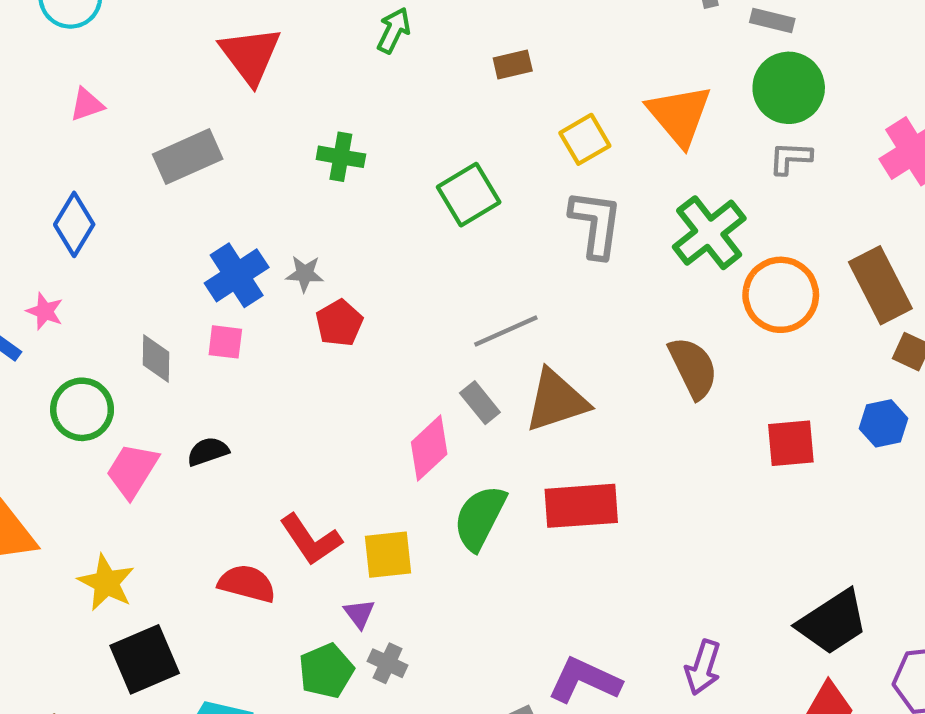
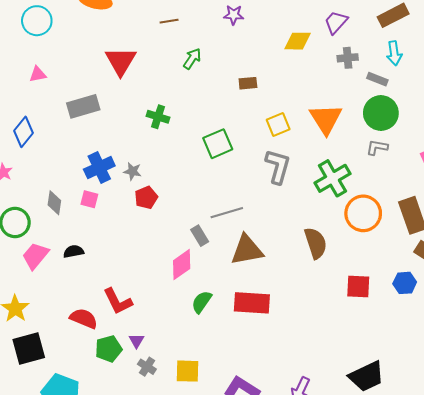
gray rectangle: (480, 403) -> (200, 236), moved
green semicircle: (480, 518) -> (202, 302), size x0.7
yellow square: (388, 555) -> (188, 371), moved
green pentagon: (326, 671) -> (109, 349), moved

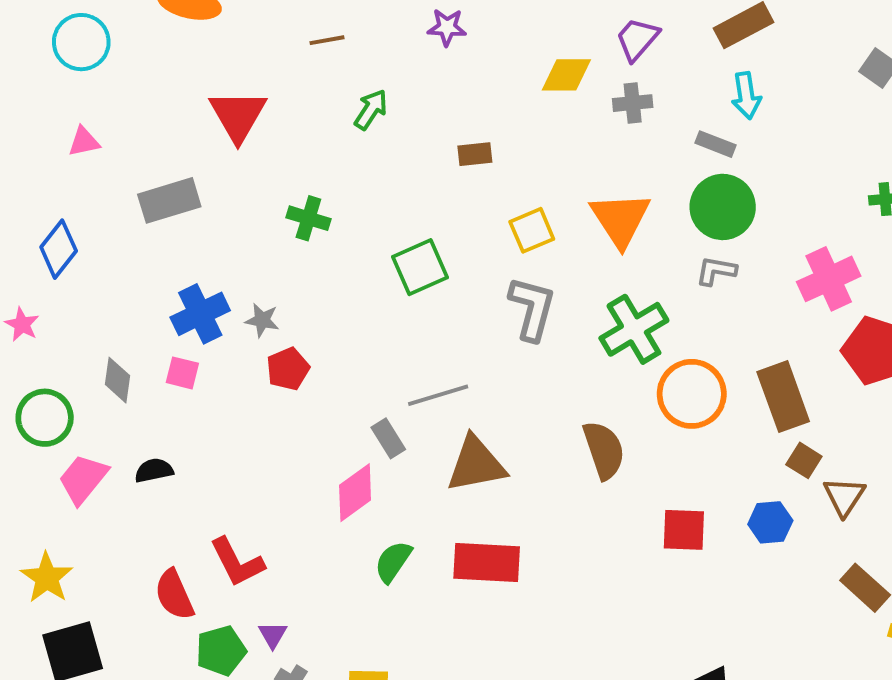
gray cross: (348, 58) -> (633, 103), moved
red semicircle: (84, 318) -> (174, 595), turned -136

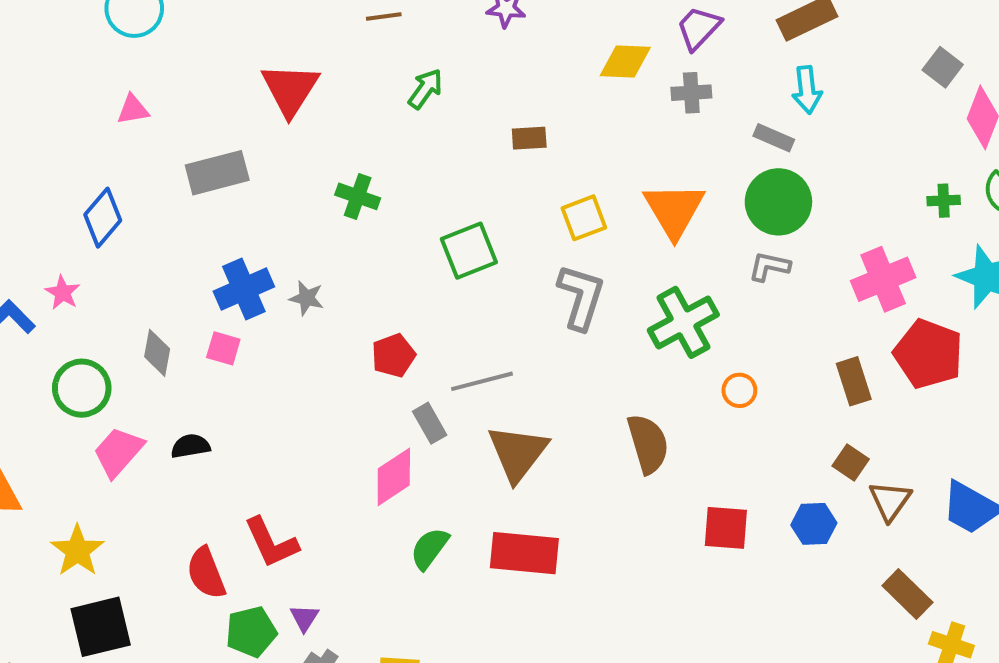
red pentagon: (288, 369) -> (393, 356), moved
orange circle: (692, 394) -> (739, 390), size x0.5
brown rectangle: (783, 397) -> (854, 381), moved, size x0.7
brown triangle: (476, 464) -> (518, 453), turned -44

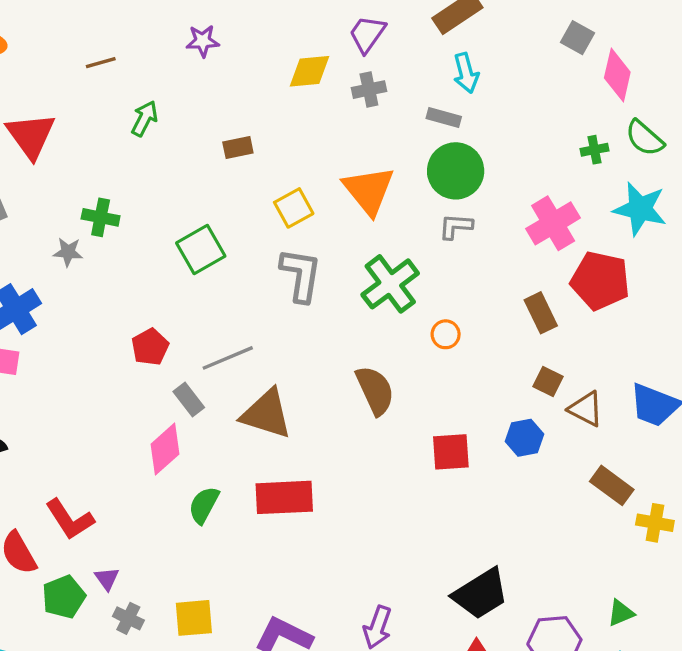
gray star: (306, 298) -> (68, 252), moved
brown triangle: (518, 453) -> (266, 414), turned -42
brown triangle: (890, 501) -> (586, 409), turned -30

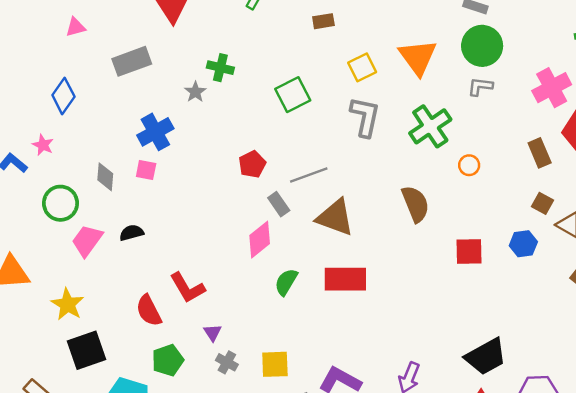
gray star: (68, 252) -> (195, 92), turned 30
green pentagon: (64, 597) -> (168, 360), moved

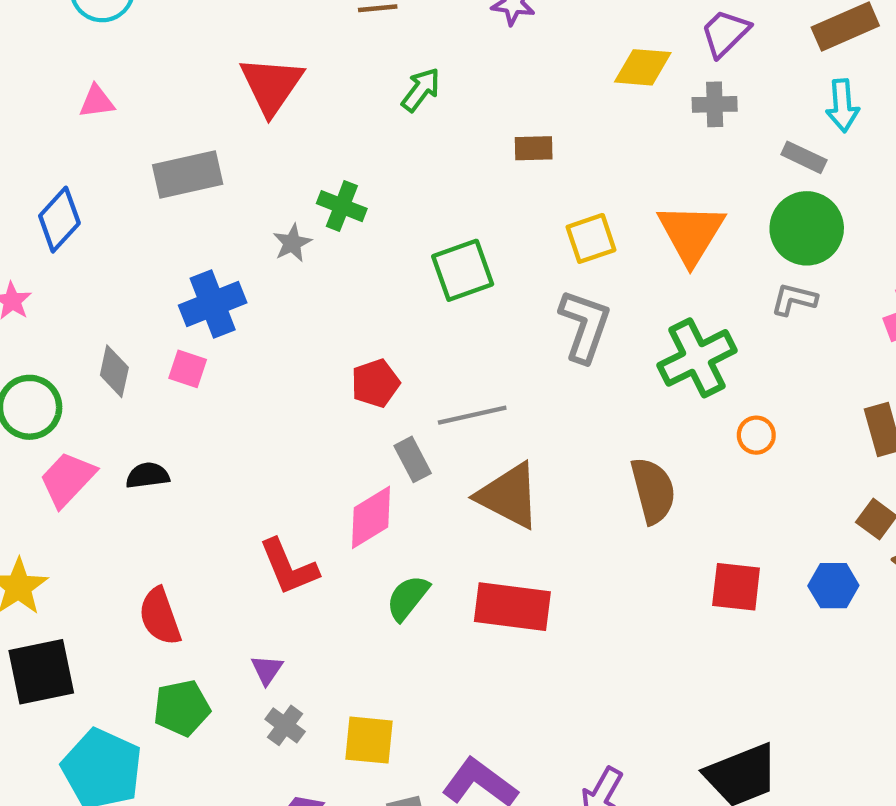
red L-shape: (187, 288) -> (289, 567), moved

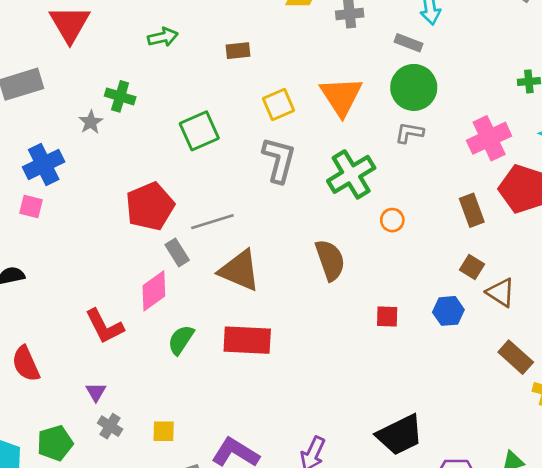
green arrow: (421, 90) -> (163, 37), moved, turned 44
red pentagon: (375, 383) -> (150, 206), size x1.6
red square: (736, 587) -> (387, 316), size x0.7
green pentagon: (182, 708) -> (55, 443), moved
yellow square: (369, 740) -> (164, 431), size x0.7

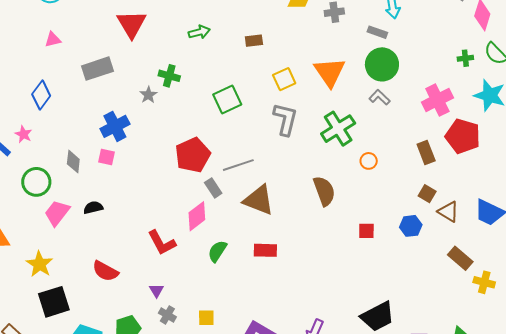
gray L-shape: (409, 133) -> (379, 97), turned 35
red rectangle: (247, 340) -> (265, 250), size x0.7
red semicircle: (26, 364) -> (105, 271), turned -36

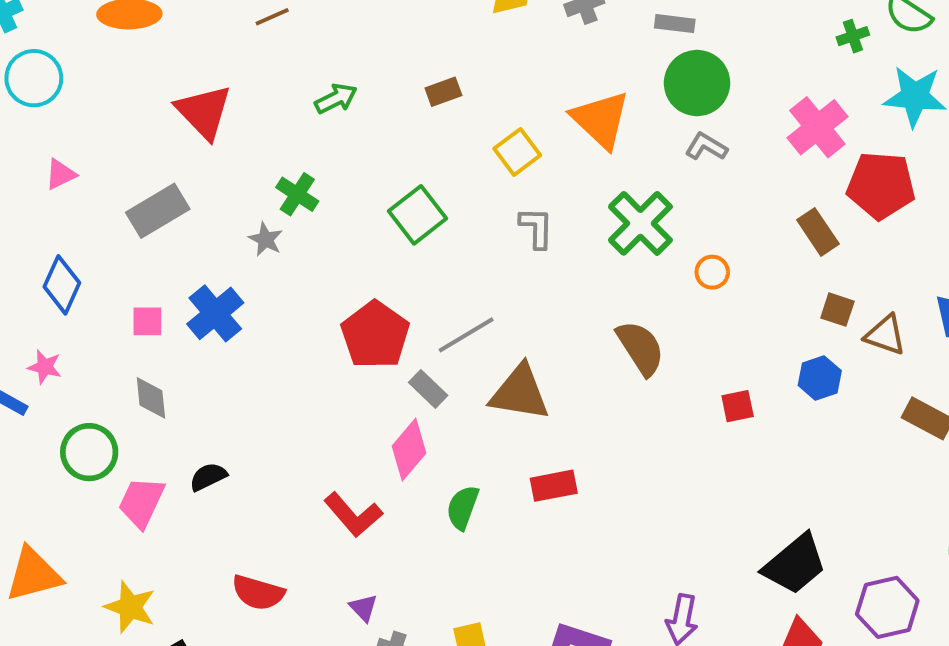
green cross: (169, 76) -> (297, 194), turned 30
gray L-shape: (285, 119) -> (536, 228), size x0.7
pink square: (107, 157) -> (147, 321), moved

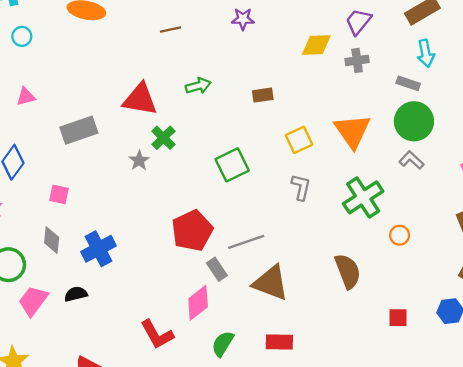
cyan circle: (34, 78) -> (22, 36), size x0.6
red triangle: (204, 112) -> (140, 99), moved, turned -48
blue cross: (215, 313) -> (98, 249), moved

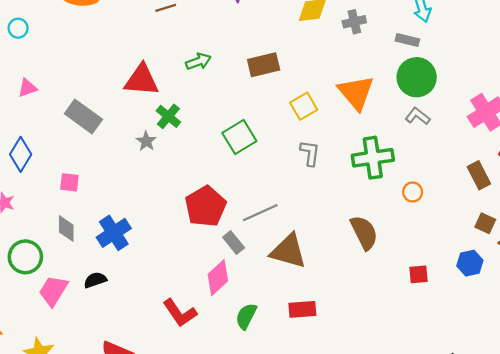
brown rectangle: (263, 95) -> (264, 65), size x1.5
gray rectangle: (79, 130) -> (83, 117), turned 60
green cross: (363, 197) -> (373, 158), turned 30

